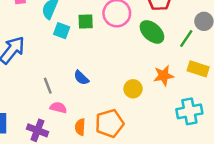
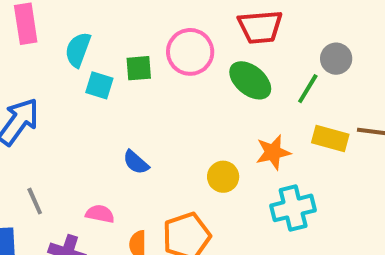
gray line: (48, 86) -> (35, 201), moved
cyan cross: (189, 111) -> (293, 208), moved

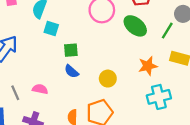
green square: (139, 68) -> (71, 50), moved
yellow circle: (223, 177) -> (108, 79), moved
pink semicircle: (100, 214) -> (40, 89), moved

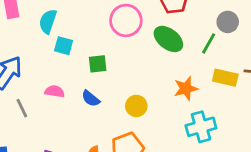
green square: (71, 50) -> (98, 64), moved
pink semicircle: (40, 89) -> (55, 91), moved
gray line: (15, 93) -> (22, 108), moved

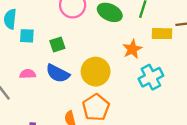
blue semicircle: (91, 98) -> (58, 73), size x1.5
yellow circle: (136, 106) -> (96, 72), size x1.6

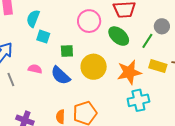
orange star: (132, 49) -> (129, 72), size x1.4
yellow circle: (96, 72) -> (94, 67), moved

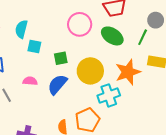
blue semicircle: (61, 75) -> (57, 84), turned 95
cyan cross: (138, 100) -> (109, 95), moved

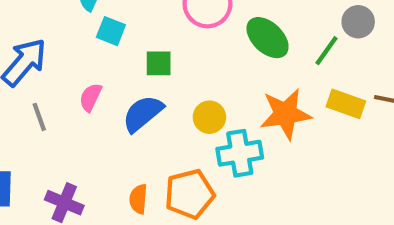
yellow circle: (90, 71) -> (209, 117), moved, size x0.6
pink semicircle: (30, 81) -> (91, 97), turned -80

